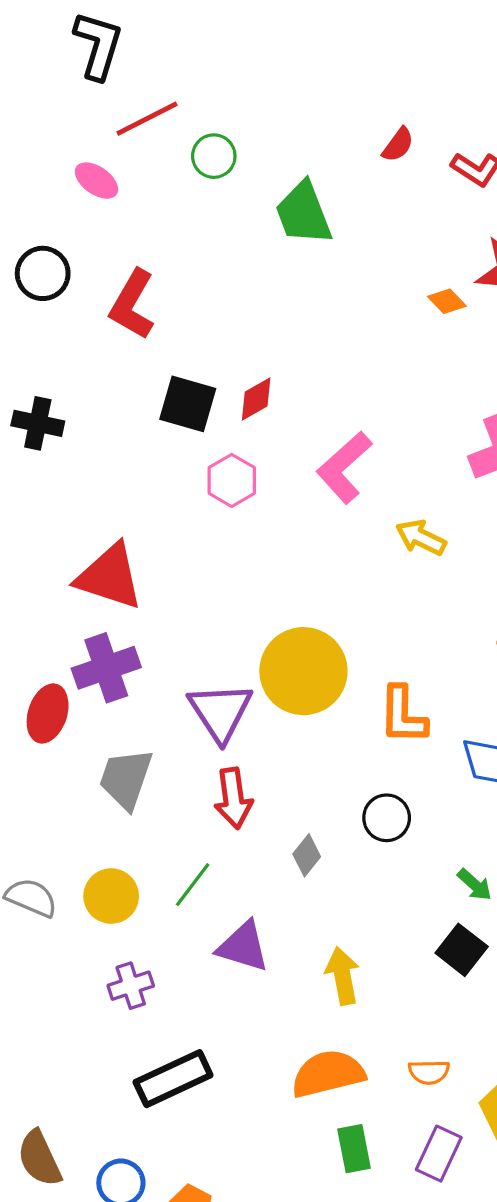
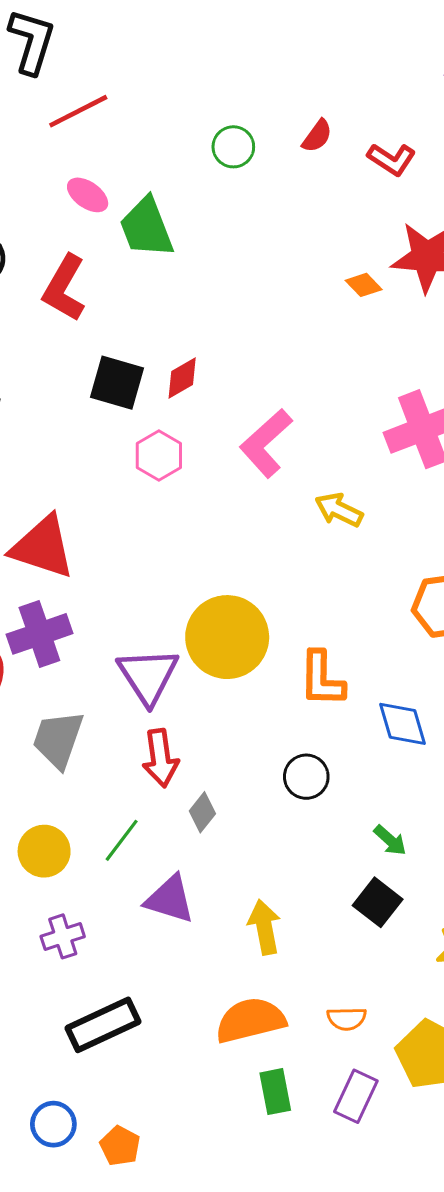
green circle: (214, 156) -> (233, 147), moved
pink ellipse: (96, 181) -> (88, 195), moved
green trapezoid: (303, 213) -> (146, 228), moved
gray diamond: (307, 855) -> (202, 812), moved

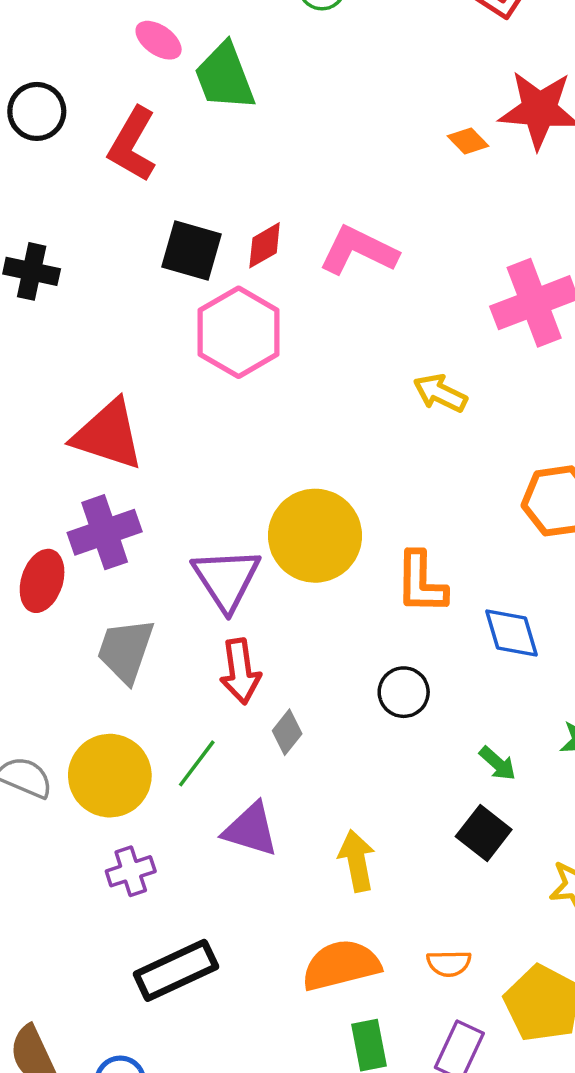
pink L-shape: (266, 443) -> (358, 251), moved, turned 68
pink hexagon: (159, 456) -> (239, 332), size x1.6
yellow circle: (44, 851) -> (110, 776), size x1.4

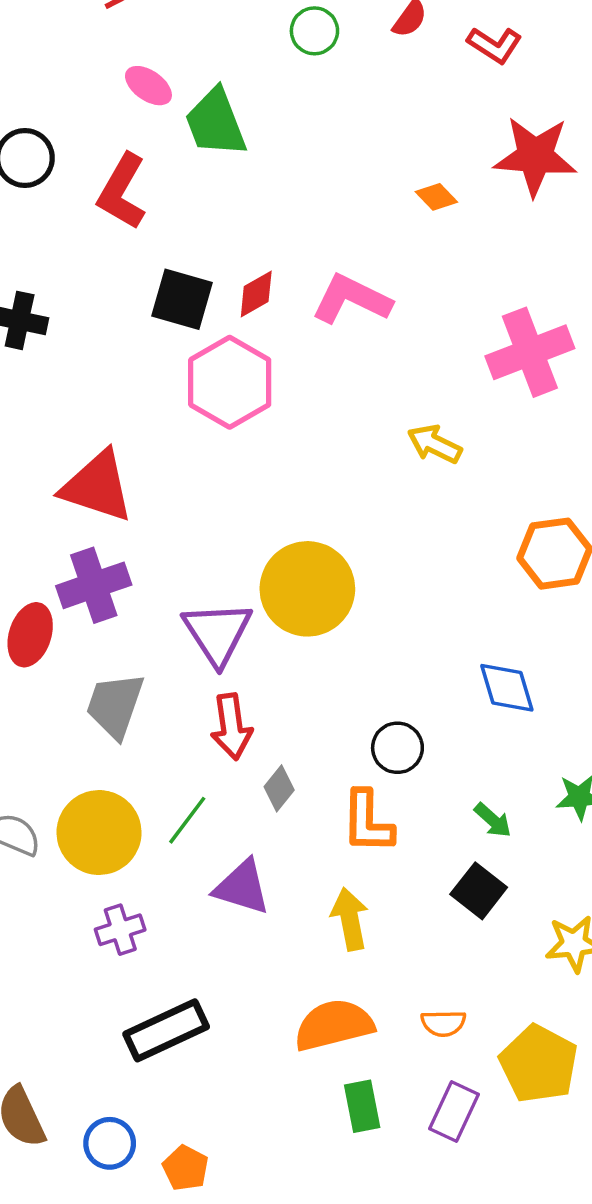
orange diamond: (468, 141) -> (436, 197), moved
orange L-shape: (421, 583) -> (367, 822), moved

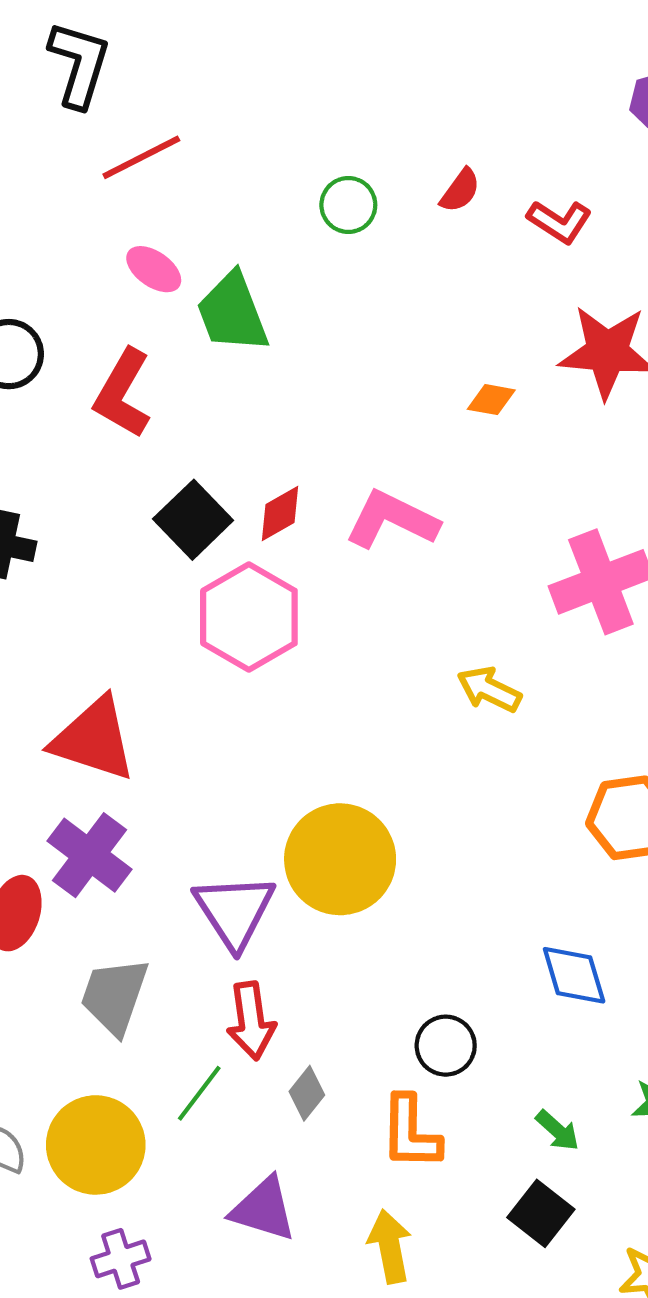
orange diamond: (436, 197) -> (491, 400), turned -36
black square: (182, 299) -> (193, 520), turned 30
purple cross: (94, 585) -> (90, 855), turned -34
green line: (187, 820) -> (199, 1093), moved

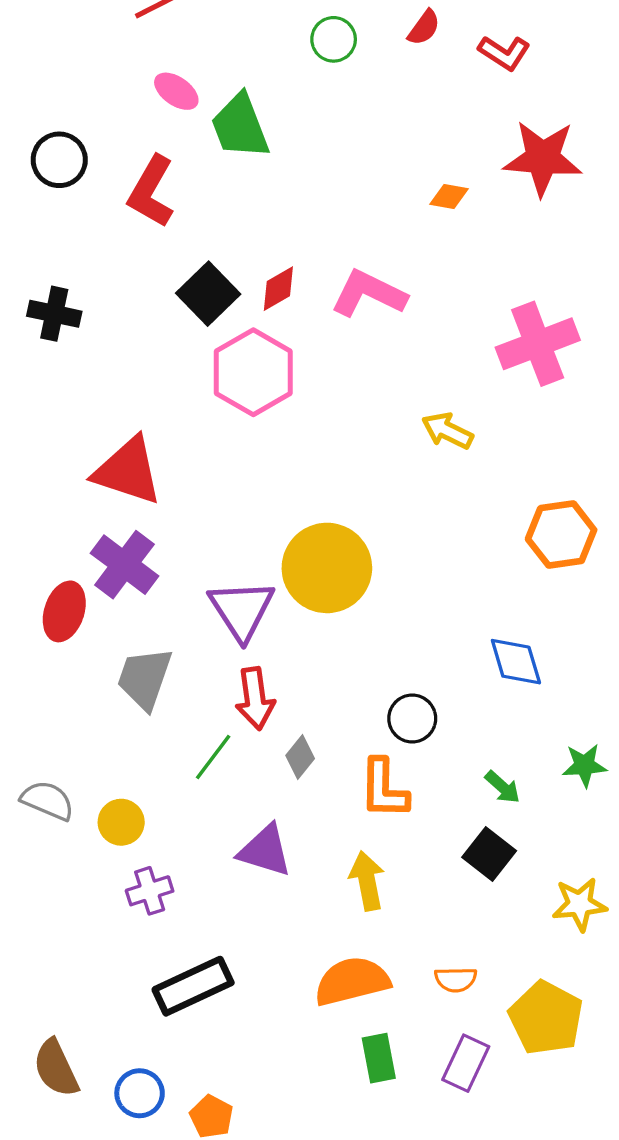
yellow circle: (96, 1145) -> (121, 822), moved, size x0.6

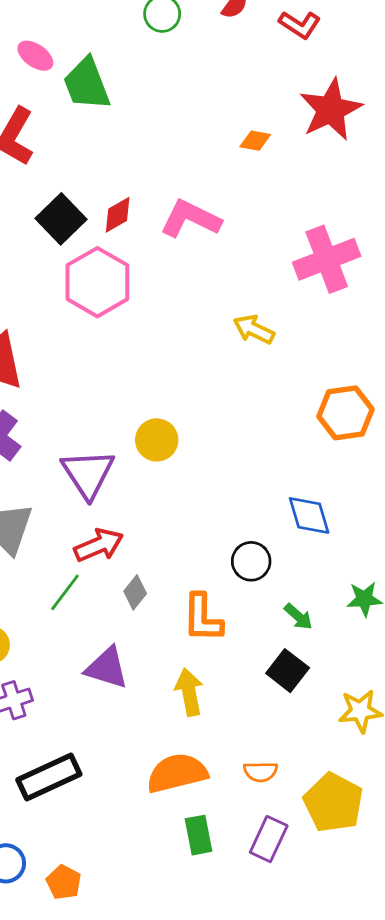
red star: (543, 158) -> (331, 110), turned -30
yellow circle: (327, 568) -> (157, 440), size x0.6
red arrow: (255, 698) -> (99, 545), turned -105
black circle: (412, 719) -> (251, 561), moved

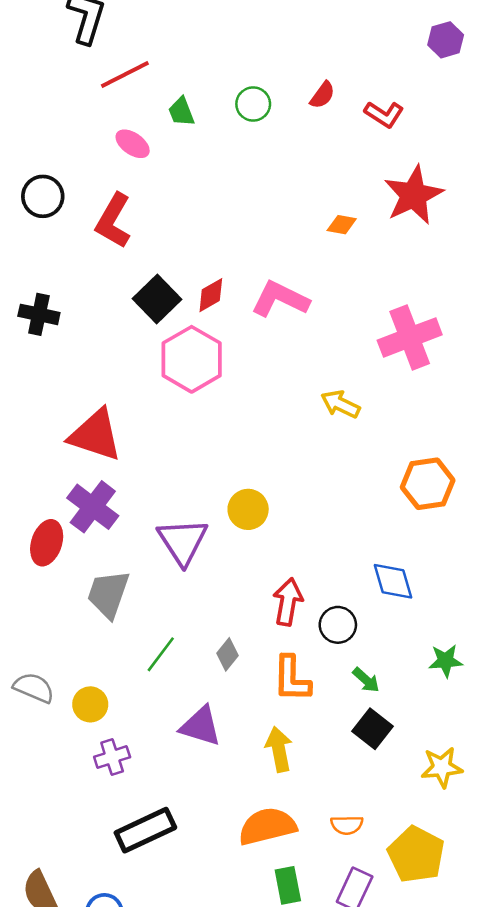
green trapezoid: (87, 84) -> (181, 112), moved, size x0.6
red arrow: (99, 545) -> (288, 602), moved, turned -57
green arrow: (298, 617) -> (366, 680), moved

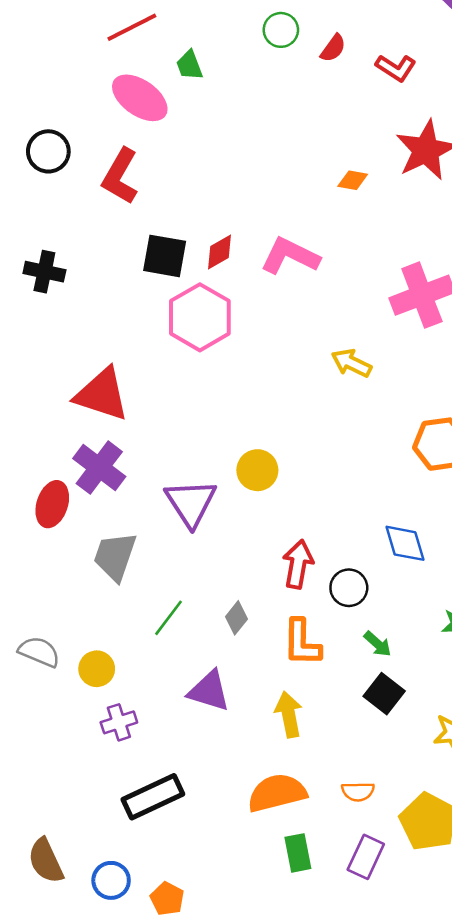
green circle: (253, 104) -> (281, 30), moved
pink ellipse: (133, 144) -> (140, 98), size x1.6
black square: (157, 299) -> (165, 256), turned -36

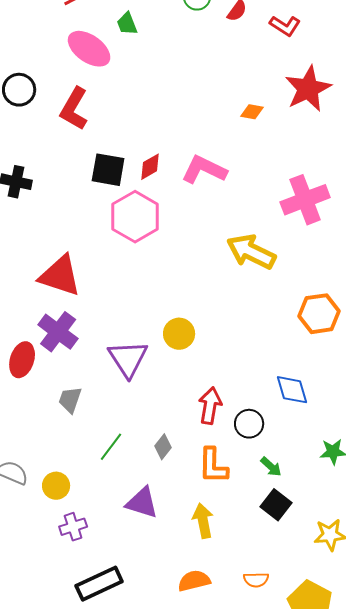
yellow arrow: (351, 363) -> (251, 252), size x1.6
gray trapezoid: (115, 556) -> (70, 400), size x0.7
orange semicircle: (277, 793) -> (194, 581), size x0.7

